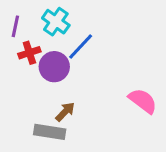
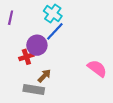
cyan cross: (56, 22) -> (53, 13), moved
red cross: (29, 53) -> (26, 57), moved

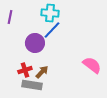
cyan cross: (53, 13) -> (50, 13), turned -30
red cross: (26, 57) -> (25, 70), moved

